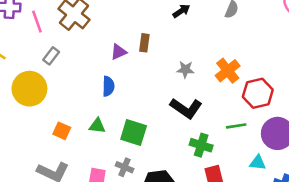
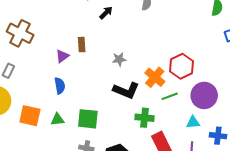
orange cross: (228, 71) -> (155, 77), moved
orange square: (62, 131) -> (30, 116), moved, size x1.5

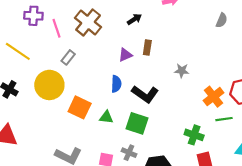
black arrow: (106, 13) -> (134, 19), moved
black L-shape: (126, 90) -> (145, 94), moved

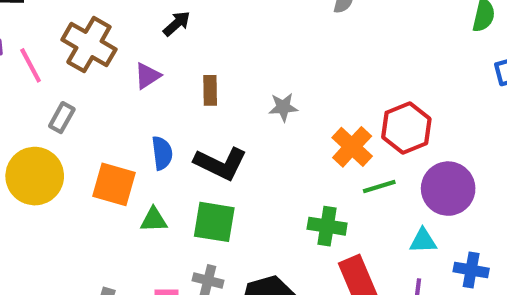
brown rectangle: (147, 48) -> (210, 90), moved
purple triangle: (125, 55) -> (147, 76), moved
orange square: (80, 107) -> (114, 184), moved

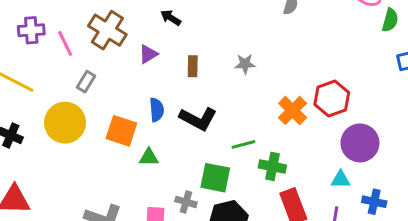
black arrow: (177, 24) -> (171, 18), turned -108
gray star: (283, 107) -> (245, 64), moved
green line: (379, 186) -> (243, 144), moved
green square: (214, 222) -> (215, 178), moved

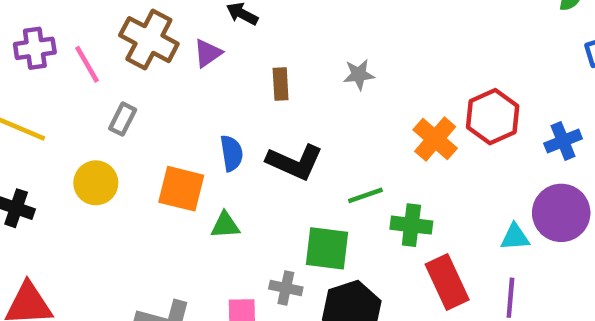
purple triangle: (148, 54) -> (208, 53), moved
yellow circle: (65, 123) -> (96, 183), size x0.7
purple circle: (360, 143) -> (561, 213), moved
blue cross: (374, 202) -> (563, 141), moved, turned -30

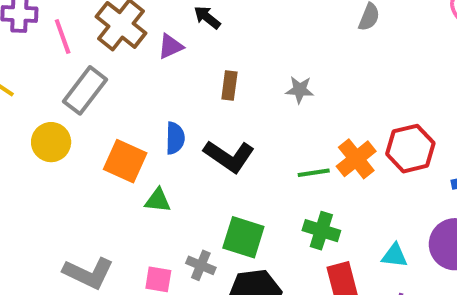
gray rectangle: (123, 119) -> (85, 90), size x1.6
green line: (365, 195) -> (314, 173), moved
cyan triangle: (515, 237) -> (395, 256), moved

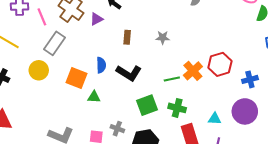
green square: (243, 237) -> (147, 105), moved, turned -35

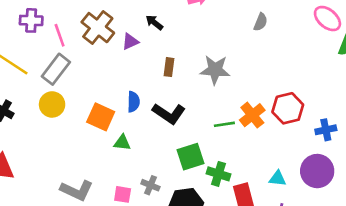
gray star: (163, 38) -> (215, 70), size x1.6
gray rectangle: (55, 43) -> (56, 69), moved
green cross: (177, 108) -> (218, 174), moved

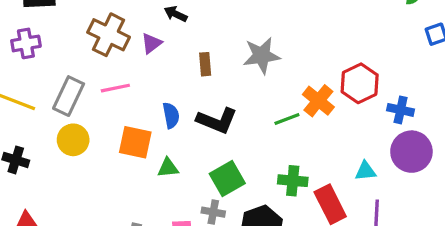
pink line: (60, 35) -> (115, 88), moved, turned -70
blue cross: (326, 130) -> (401, 110), moved, turned 36
green square: (190, 157) -> (227, 178), moved

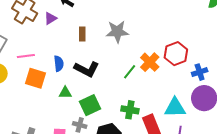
pink line: (115, 88) -> (26, 56), moved
blue cross: (401, 110) -> (200, 72), turned -35
green line: (287, 119) -> (130, 72), turned -35
green triangle: (168, 168) -> (65, 93), moved
cyan triangle: (365, 171) -> (175, 108), size x1.6

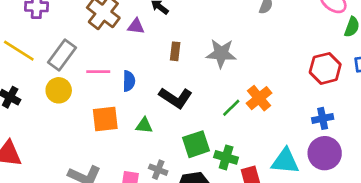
purple triangle: (50, 18) -> (136, 26), turned 32
red hexagon: (176, 54) -> (325, 68), moved
blue semicircle: (59, 64) -> (129, 81), moved
orange square: (35, 78) -> (105, 119), moved, turned -30
green square: (90, 105) -> (196, 144), moved

